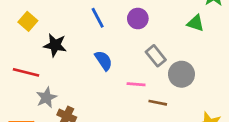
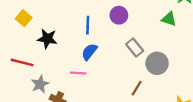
blue line: (98, 18) -> (88, 25), moved, turned 30
blue semicircle: (104, 61) -> (89, 52), turned -108
pink line: (136, 84) -> (78, 73), moved
brown line: (158, 103) -> (137, 88), turned -70

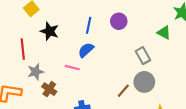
gray rectangle: (135, 47) -> (143, 56), moved
red line: (22, 62) -> (23, 49), turned 60
gray circle: (157, 63) -> (144, 82), moved

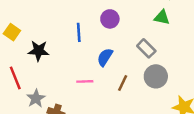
blue semicircle: (86, 50) -> (105, 57), moved
pink line: (72, 68) -> (85, 81), moved
brown line: (123, 91) -> (123, 83), moved

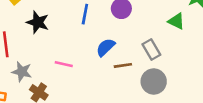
pink line: (85, 81) -> (64, 64), moved
brown line: (123, 83) -> (123, 65), moved, turned 42
gray star: (36, 98) -> (22, 72), turned 30

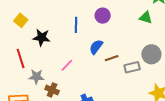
gray rectangle: (151, 50) -> (132, 67), moved, turned -63
pink line: (64, 64) -> (67, 65), turned -48
gray circle: (154, 81) -> (151, 54), moved

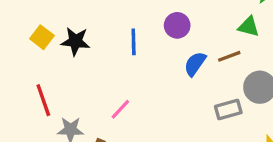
black star: (42, 37) -> (75, 41), moved
blue semicircle: (96, 47) -> (195, 64), moved
brown line: (112, 58) -> (229, 56), moved

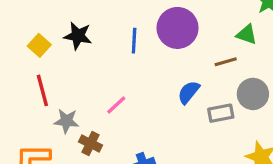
purple circle: (177, 25) -> (178, 28), size x1.6
yellow square: (42, 37) -> (39, 45), moved
blue semicircle: (195, 64) -> (189, 92), moved

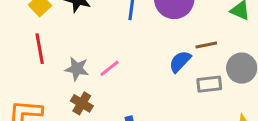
brown line: (226, 62) -> (206, 45), moved
gray star: (66, 121) -> (77, 69), moved

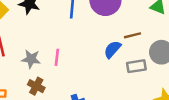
pink line: (110, 68) -> (57, 57), turned -42

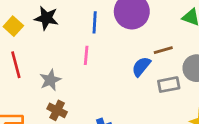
pink line: (57, 57) -> (86, 55), moved
gray star: (31, 59) -> (50, 80), turned -30

